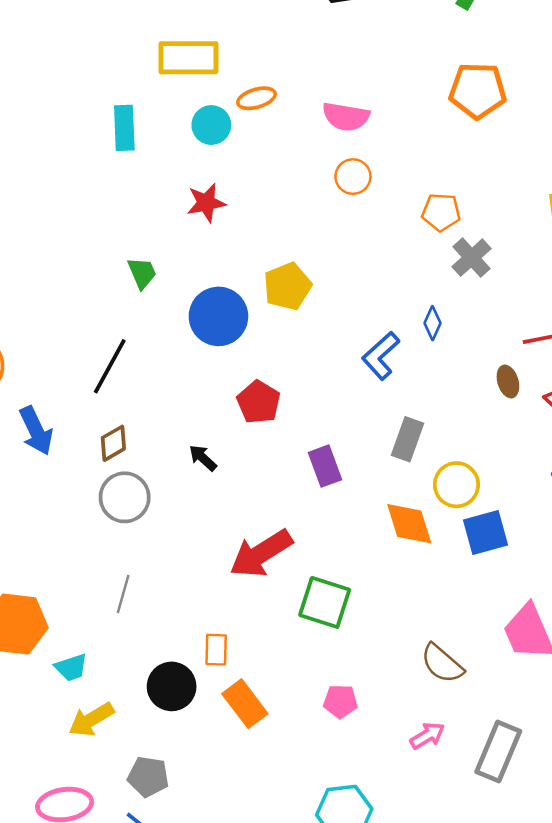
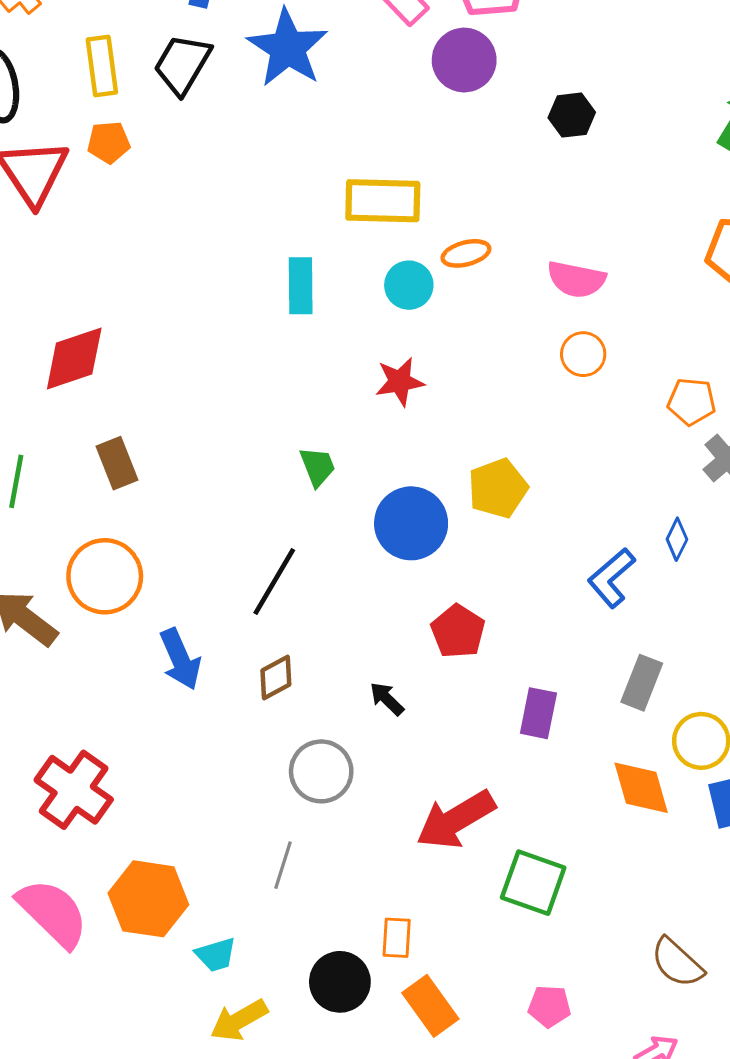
purple rectangle: (325, 466) -> (538, 713), turned 30
gray circle: (125, 497) -> (321, 771), moved

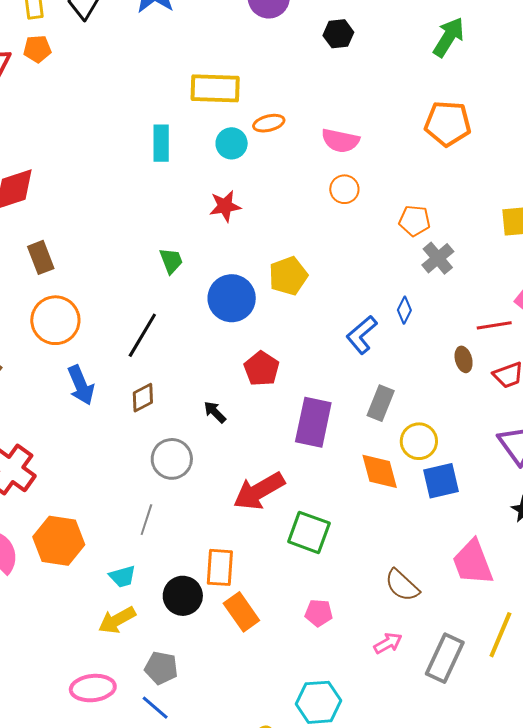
orange circle: (105, 576) -> (55, 320), moved
purple rectangle: (538, 713) -> (313, 422), size x1.5
orange rectangle: (397, 938) -> (220, 567), size x1.4
cyan trapezoid: (216, 955) -> (122, 576), moved

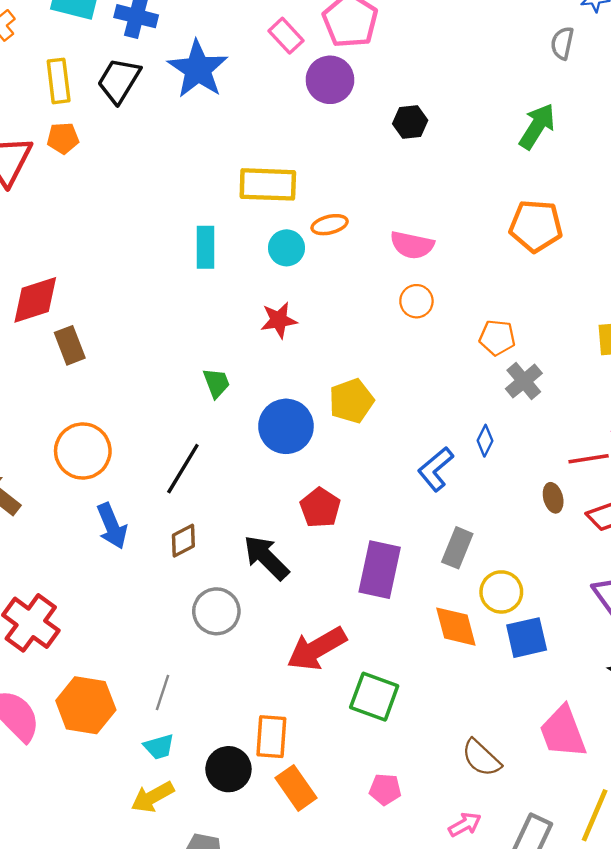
brown rectangle: (41, 257) -> (70, 345), moved
black arrow: (215, 412) -> (266, 558), size x1.8
gray line: (146, 520) -> (162, 693), moved

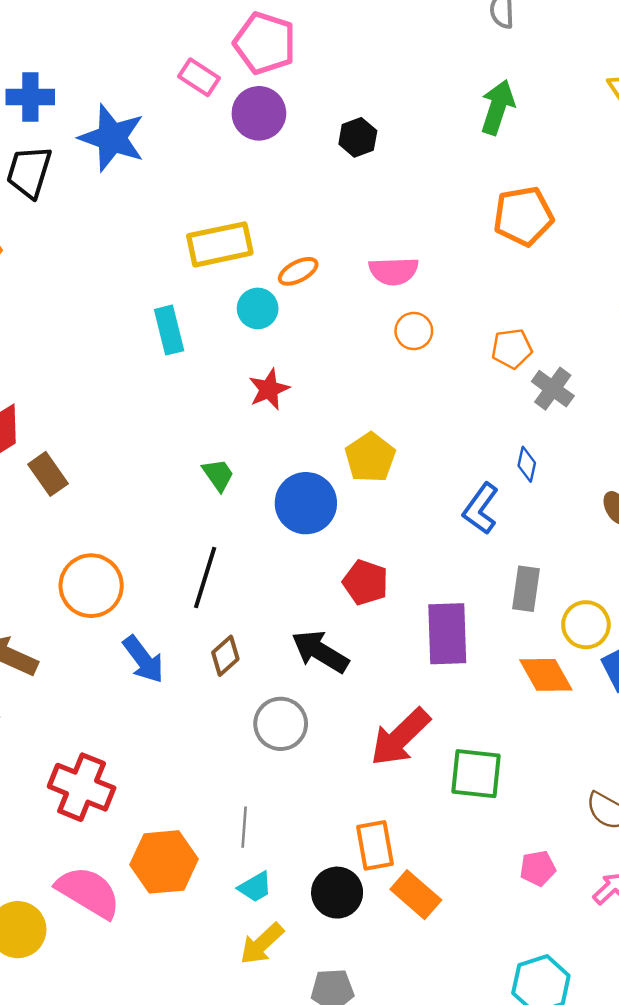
pink pentagon: (385, 789) -> (538, 868), moved

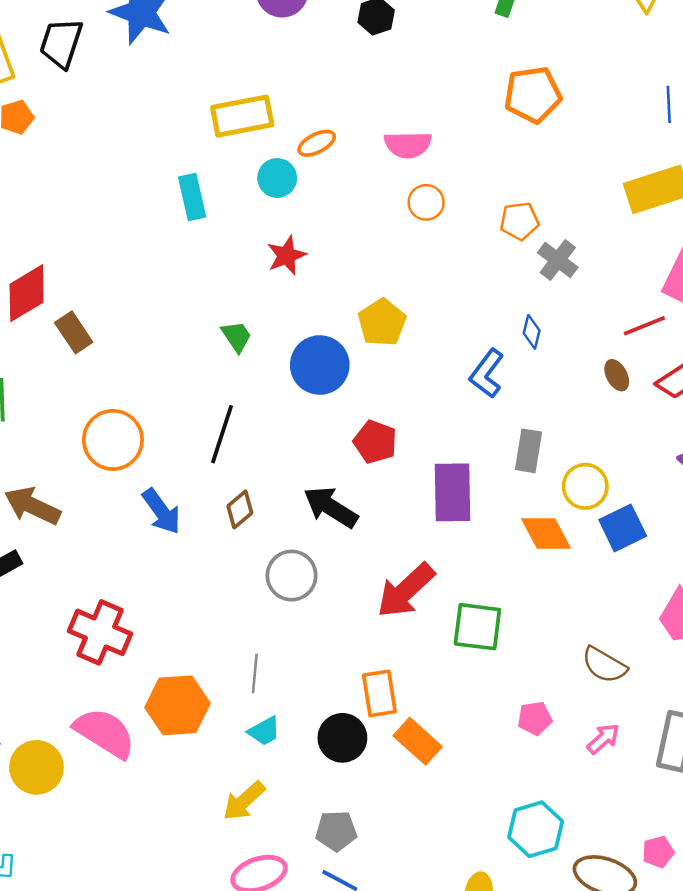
yellow arrow: (262, 944) -> (244, 801), moved

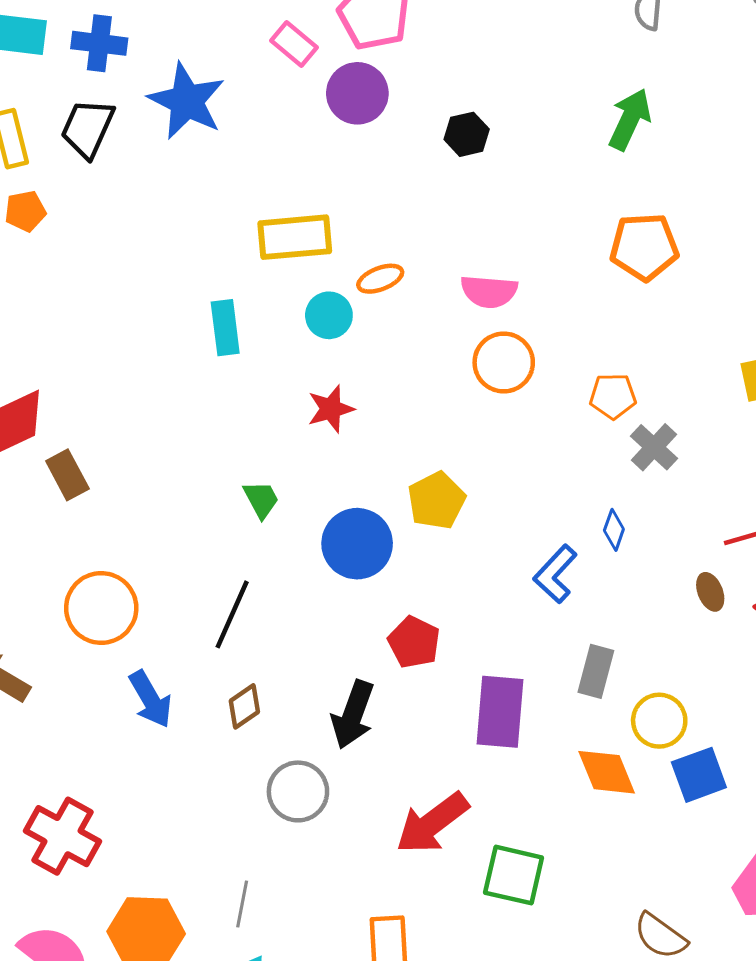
orange circle: (426, 202) -> (504, 362), size x1.4
black arrow: (331, 507) -> (353, 715), turned -108

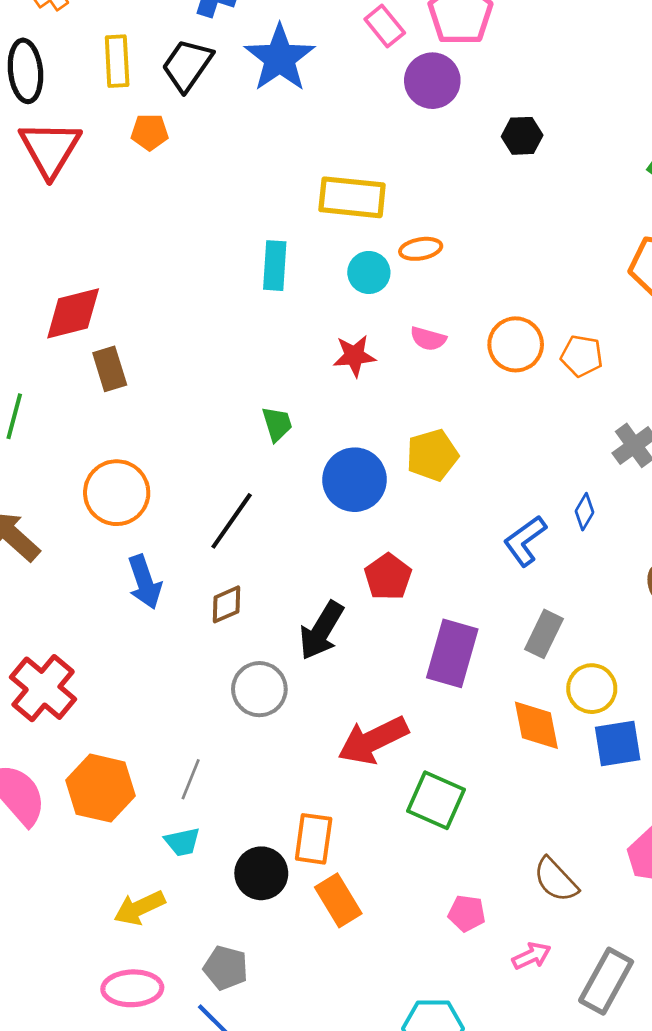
orange pentagon: (25, 211) -> (150, 132), moved
pink semicircle: (489, 291) -> (428, 339), moved, size x0.7
orange pentagon: (613, 396) -> (582, 356), moved

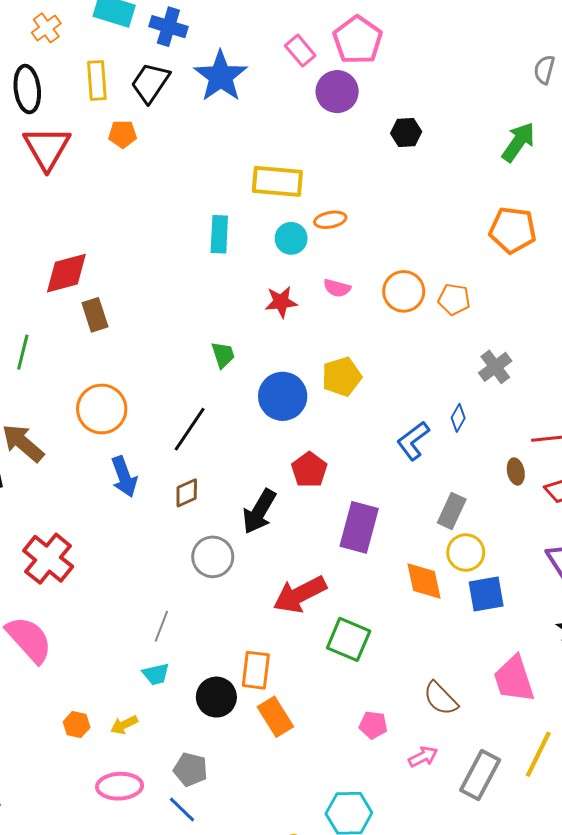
gray rectangle: (544, 634) -> (452, 511), moved
orange hexagon: (101, 788) -> (77, 725), moved, size x0.5
yellow arrow: (140, 908) -> (124, 725), size x0.7

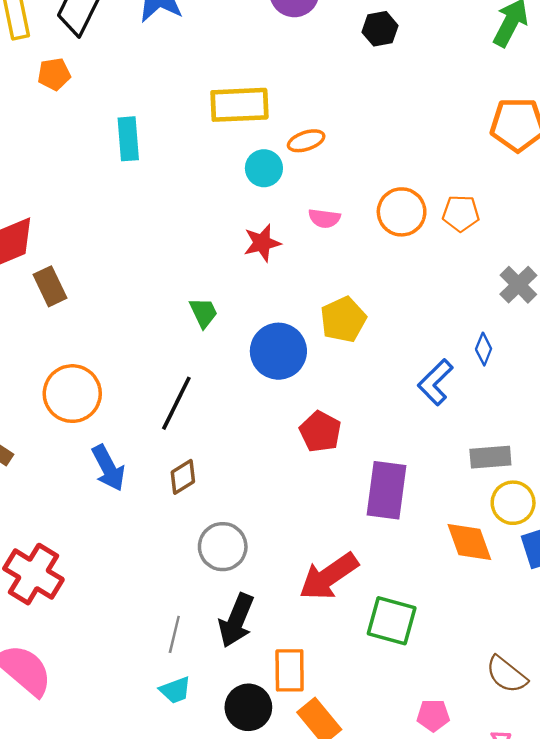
cyan rectangle: (219, 234) -> (128, 139), moved
gray rectangle: (452, 511) -> (490, 457), turned 68
black arrow: (259, 512) -> (236, 620), moved

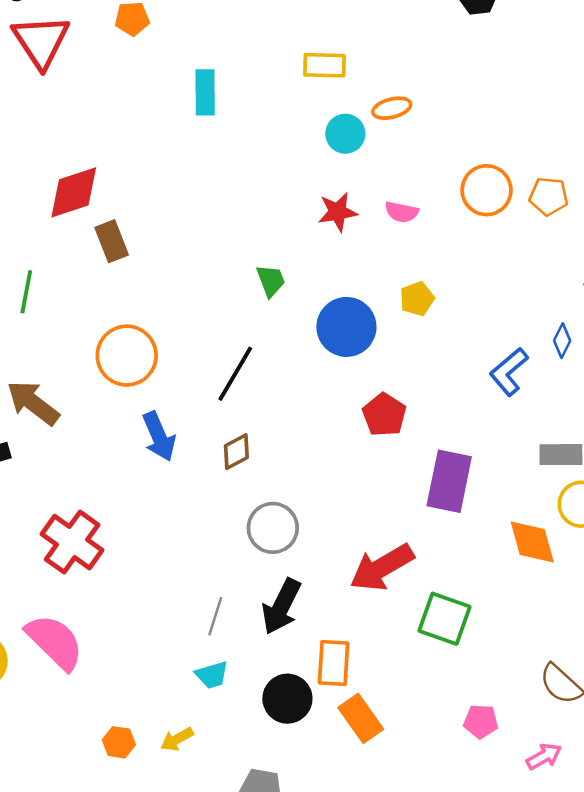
yellow rectangle: (239, 105) -> (324, 65), size x0.7
pink semicircle: (324, 218) -> (402, 212), moved
yellow pentagon: (343, 320) -> (417, 299), size x0.7

